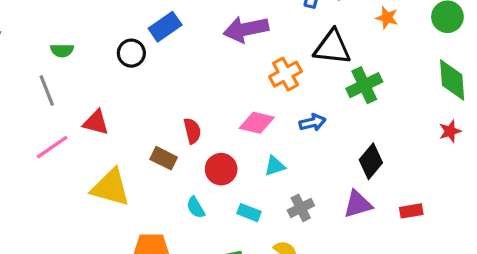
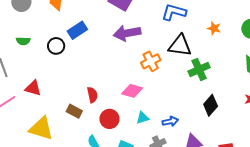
green semicircle: (62, 50) -> (23, 41), moved
blue arrow: (312, 123) -> (170, 121), moved
black diamond: (371, 161) -> (211, 105), moved

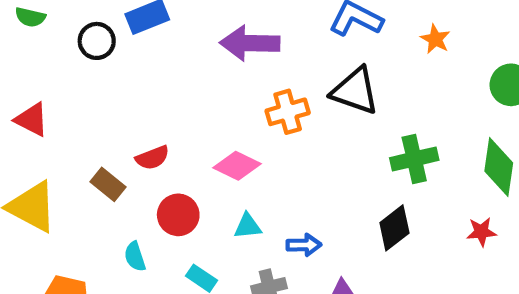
orange star: (214, 28) -> (435, 39), moved
green cross: (199, 69) -> (414, 159), moved
red semicircle: (92, 95) -> (152, 158), turned 70

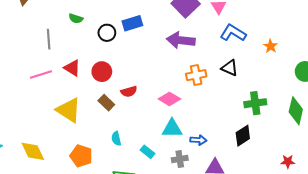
black triangle: (355, 91) -> (230, 68), size x0.7
red circle: (178, 215) -> (102, 72), moved
cyan triangle: (248, 226) -> (172, 129), size x1.5
red star: (481, 232) -> (288, 162), moved

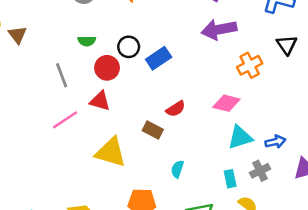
blue rectangle: (132, 23) -> (159, 58), moved
black triangle: (230, 68) -> (287, 45), turned 48
red circle: (102, 72) -> (107, 68), moved
cyan semicircle: (116, 139) -> (177, 169), turned 48
cyan rectangle: (147, 152) -> (230, 179), moved, turned 56

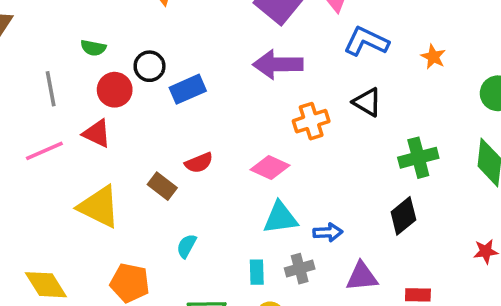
black triangle: (287, 45) -> (367, 102), turned -35

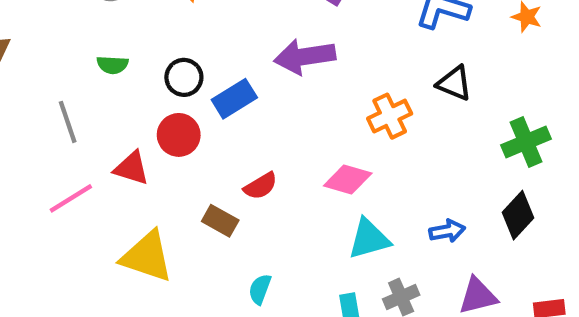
purple arrow: (278, 64) -> (305, 57), moved
red circle: (115, 90) -> (179, 135), moved
blue arrow: (328, 232) -> (447, 231), moved

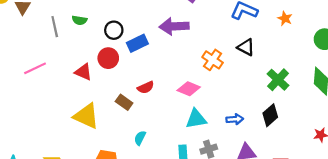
orange cross: (390, 116) -> (213, 60), turned -36
gray line: (68, 122) -> (55, 27), moved
green cross: (526, 142) -> (278, 80), turned -30
pink line: (71, 198) -> (35, 68), moved

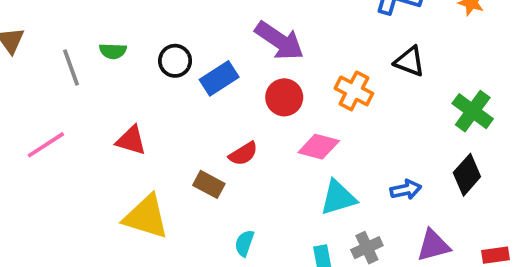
purple arrow: (174, 26) -> (279, 41), turned -136
red circle: (108, 58) -> (284, 97), moved

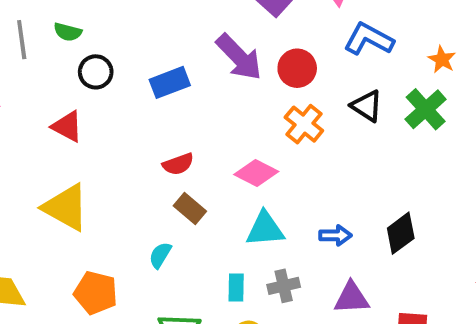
black circle: (175, 61) -> (96, 72), moved
red circle: (284, 97) -> (297, 68), moved
green cross: (473, 111) -> (426, 109), moved
brown rectangle: (209, 184) -> (190, 209), moved

